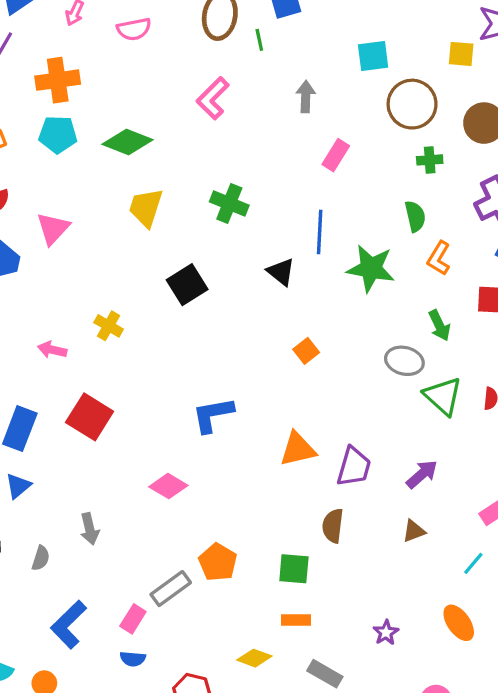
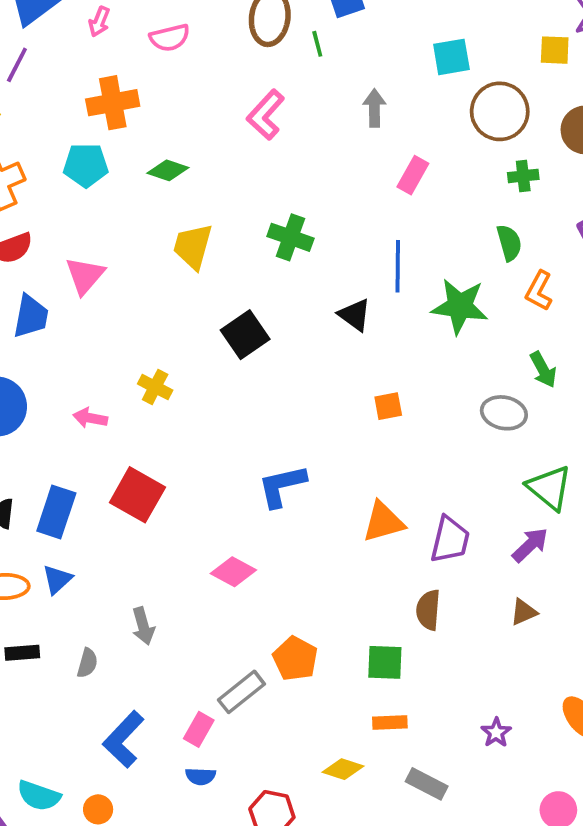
orange cross: (58, 80) -> (113, 103), moved
green diamond: (127, 142) -> (168, 170), size x0.7
orange square: (306, 351) -> (388, 406), turned 30
green triangle: (443, 396) -> (549, 488), moved

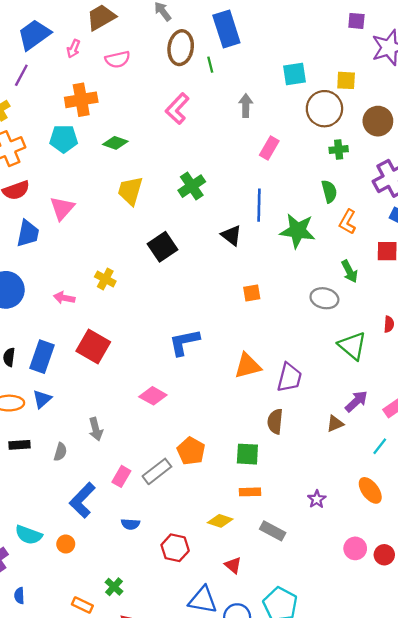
yellow square: (555, 50) -> (346, 80), moved
green cross: (290, 237) -> (192, 186), turned 36
purple arrow: (530, 545) -> (356, 401), moved
pink rectangle: (199, 729) -> (121, 476), moved

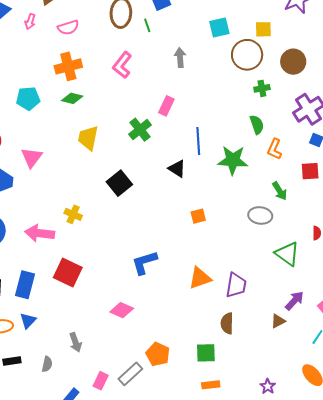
orange cross: (81, 100) -> (68, 66), moved
pink rectangle: (269, 148) -> (166, 106), moved
pink arrow: (64, 298) -> (40, 233), size x1.6

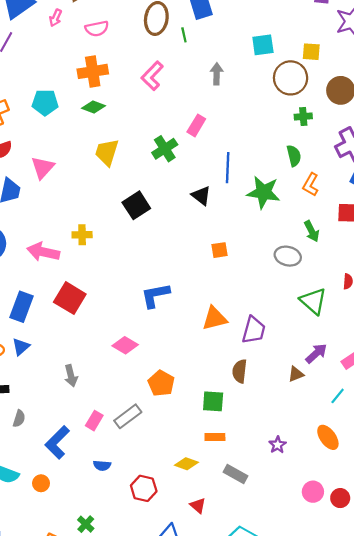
yellow cross: (73, 214) -> (82, 235), turned -30
orange pentagon: (158, 354) -> (161, 383), moved
gray semicircle: (47, 364) -> (19, 419), moved

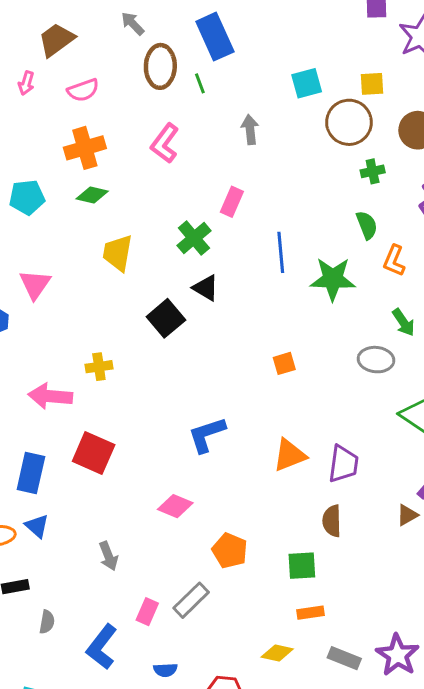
black triangle: (201, 196) -> (206, 288), moved
blue triangle: (21, 347) -> (37, 526), turned -30
purple star: (278, 445) -> (397, 655), moved, size x1.8

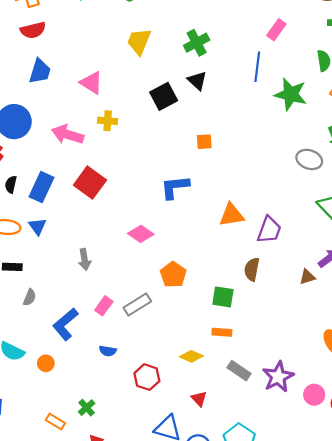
pink rectangle: (232, 202) -> (276, 30), moved
pink triangle: (35, 284) -> (91, 83), moved, turned -45
orange square: (284, 363) -> (204, 142), moved

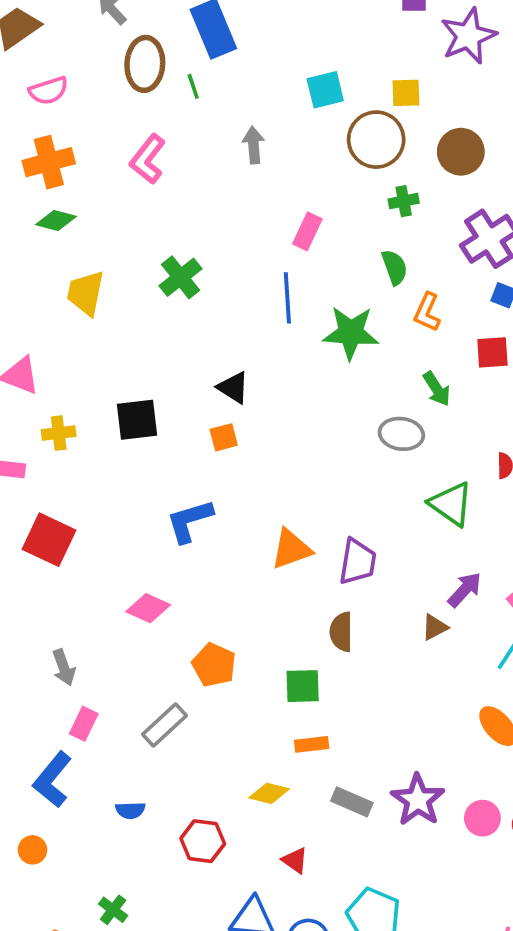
black triangle: (197, 81) -> (233, 388), moved
black square: (164, 96) -> (137, 420), moved, turned 32
pink rectangle: (104, 306) -> (84, 724), moved

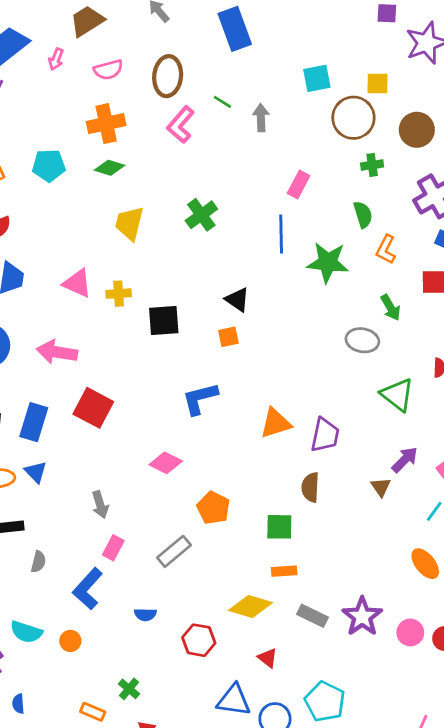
brown ellipse: (145, 64) -> (168, 76), moved
green line: (193, 86) -> (222, 102), moved, turned -42
yellow cross: (59, 433) -> (119, 294), moved
brown triangle: (435, 627) -> (381, 487), turned -40
yellow diamond: (269, 793) -> (250, 606), size x1.4

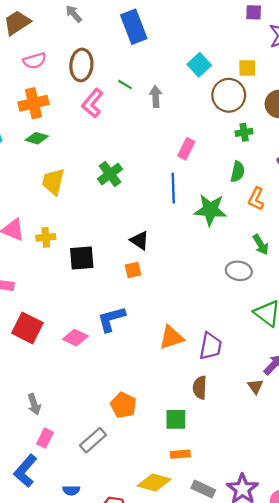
cyan square: (317, 78) -> (199, 65), turned -30
green semicircle: (363, 215) -> (238, 172), turned 30
pink diamond: (166, 463) -> (75, 338), moved

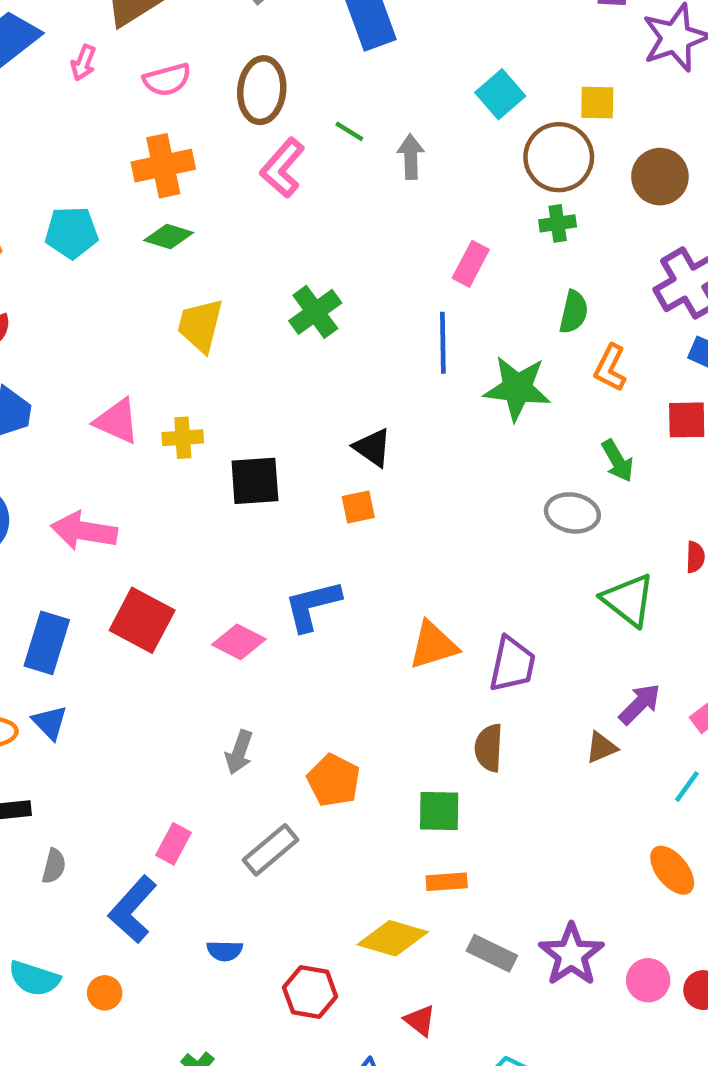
green cross: (244, 132) -> (558, 223), moved
brown triangle: (255, 386) -> (601, 748), turned 42
gray arrow: (34, 404) -> (239, 752), moved, turned 36

